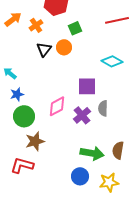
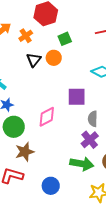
purple cross: (82, 115) -> (90, 140), moved
blue circle: (80, 176) -> (51, 186), moved

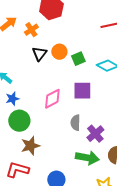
green square: (65, 39) -> (78, 59), moved
pink diamond: (47, 117) -> (52, 99), moved
gray semicircle: (93, 119) -> (75, 123), moved

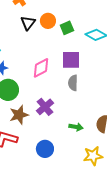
gray semicircle: (75, 123) -> (73, 83), moved
purple cross: (95, 134) -> (45, 107), moved
green arrow: (87, 158) -> (76, 127), size x0.6

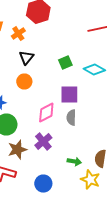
orange circle: (48, 21) -> (24, 82), moved
pink diamond: (41, 68) -> (46, 112), moved
yellow star: (93, 156) -> (90, 180), moved, turned 30

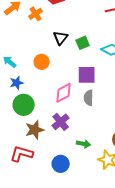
black triangle: (26, 58) -> (61, 38), moved
green arrow: (74, 162) -> (84, 144), moved

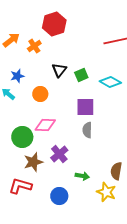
blue star: (17, 83) -> (17, 76), moved
pink diamond: (64, 93) -> (45, 125), moved, turned 30

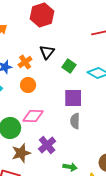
orange cross: (34, 46) -> (25, 62), moved
black triangle: (59, 70) -> (47, 52), moved
green square: (81, 75) -> (69, 66), turned -32

